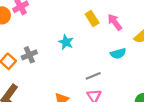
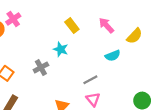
yellow rectangle: (92, 19) -> (72, 26), moved
gray cross: (29, 55) -> (41, 68), moved

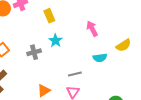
pink arrow: (106, 25) -> (92, 29), moved
yellow rectangle: (72, 26) -> (49, 16), moved

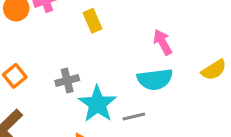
cyan star: (56, 41) -> (97, 104), moved, size x1.6
cyan semicircle: (100, 58) -> (155, 79), moved, size x1.5

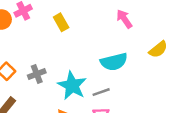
pink arrow: (163, 42) -> (124, 19), moved
gray cross: (67, 80) -> (37, 74), moved

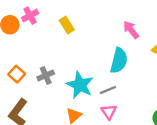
pink arrow: (124, 19) -> (131, 30), moved
cyan semicircle: (114, 62) -> (119, 61), turned -60

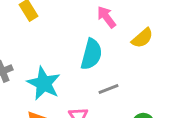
gray line: (108, 90) -> (109, 89), moved

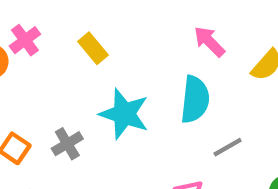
cyan star: (44, 83) -> (124, 114), moved

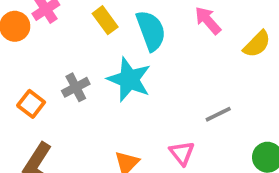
cyan semicircle: (195, 99) -> (151, 31), moved, turned -30
gray cross: (67, 144) -> (76, 87), moved

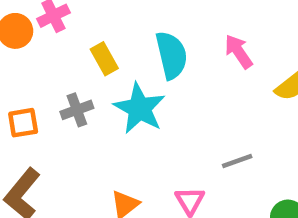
yellow rectangle: (105, 20) -> (104, 59), moved
orange square: (31, 104) -> (23, 123), turned 36

